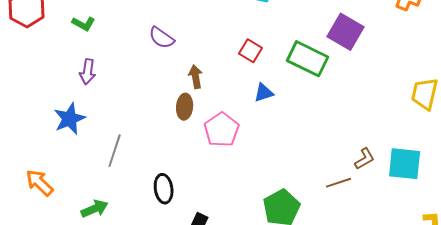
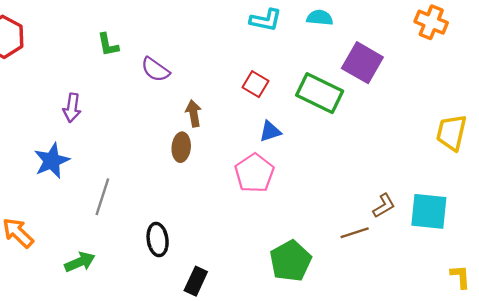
green L-shape: (84, 24) -> (108, 45), moved, turned 50
pink pentagon: (222, 130) -> (254, 173), moved

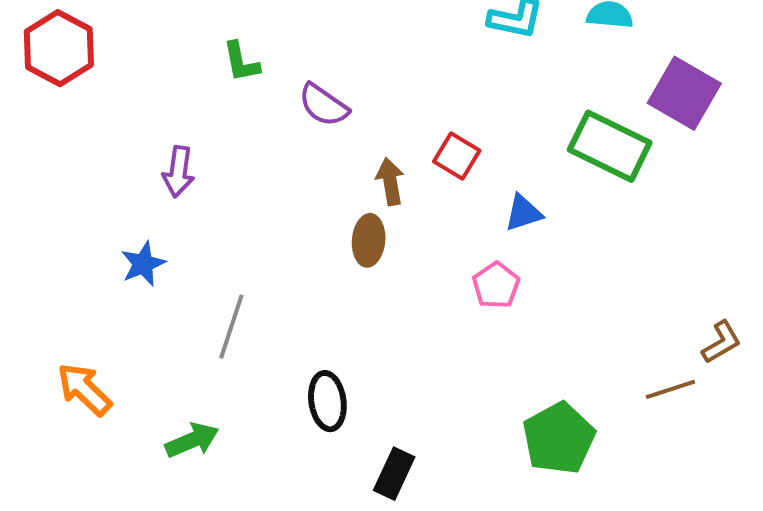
red square: (256, 84) -> (457, 156), moved
blue star: (52, 161) -> (143, 264), size x0.7
pink pentagon: (254, 173) -> (496, 285), size x0.7

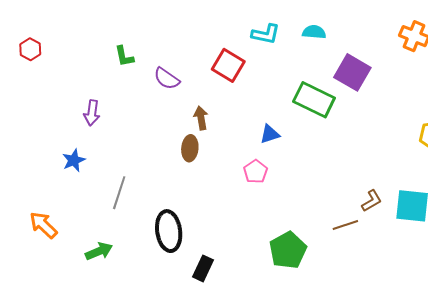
red hexagon: (59, 48) -> (30, 49), size x0.6
red square: (457, 156) -> (228, 65), moved, size x1.4
black ellipse: (327, 401) -> (169, 231), size x1.4

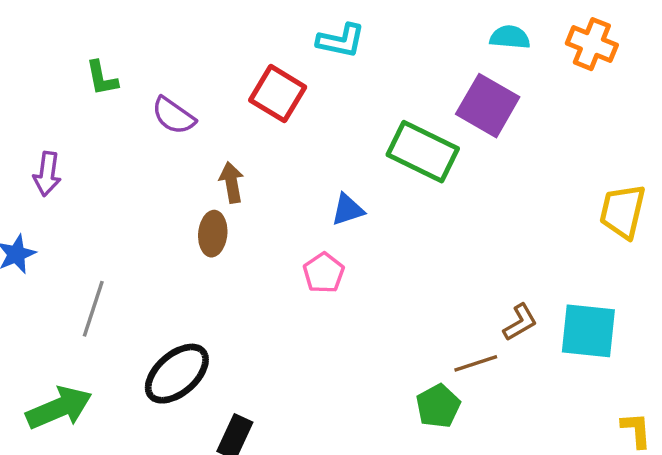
cyan semicircle: (314, 32) -> (510, 37), moved
black ellipse: (169, 231) -> (177, 374), turned 57
green pentagon: (288, 250) -> (438, 406), moved, size x0.7
green arrow: (99, 251) -> (59, 408), size x1.4

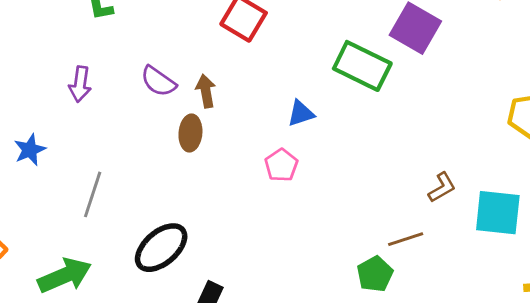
purple semicircle: (173, 116) -> (158, 81), moved
purple arrow: (47, 174) -> (80, 84), moved
brown L-shape: (520, 322) -> (442, 187), moved

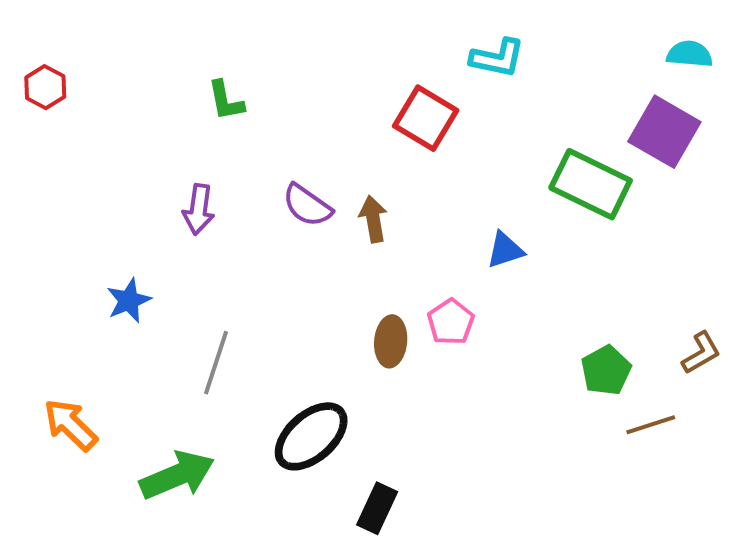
brown ellipse: (190, 133) -> (391, 341), moved
pink pentagon: (281, 165) -> (451, 322), moved
green pentagon: (375, 274) -> (606, 370), moved

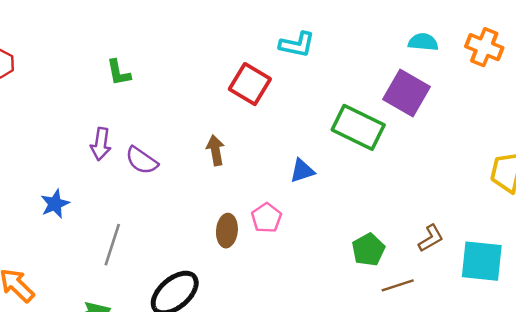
purple semicircle: (307, 205) -> (142, 160), moved

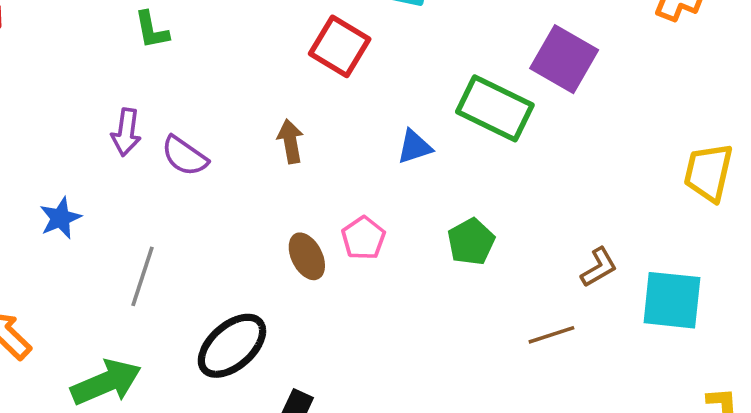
blue triangle: (302, 171) -> (415, 147), moved
brown ellipse: (227, 231) -> (307, 256), turned -32
green pentagon: (368, 250) -> (471, 242), moved

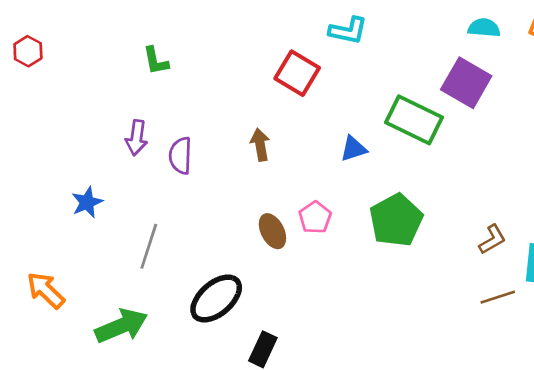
purple semicircle: (185, 156) -> (180, 156), turned 57
green pentagon: (471, 242) -> (396, 220), size x1.5
brown line: (551, 335) -> (498, 297), moved

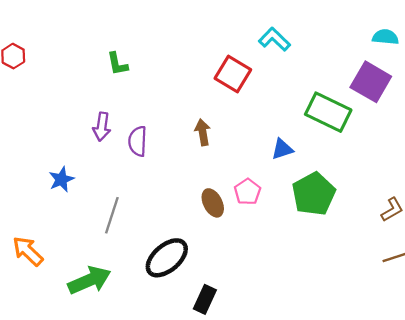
cyan L-shape: (348, 31) -> (274, 39), turned -148
blue triangle: (354, 149) -> (282, 149), moved

